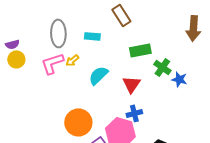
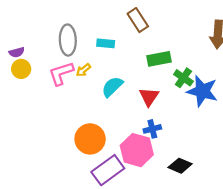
blue star: (179, 79) -> (202, 91), size x1.8

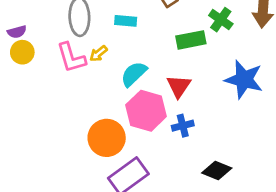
pink L-shape: (61, 73) -> (71, 58), turned -88
green cross: (183, 78) -> (221, 20), moved
pink hexagon: (137, 150) -> (146, 111), moved

